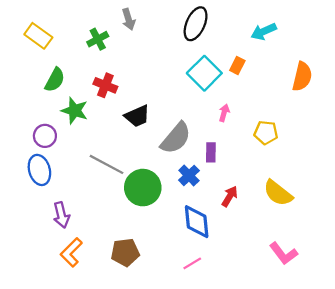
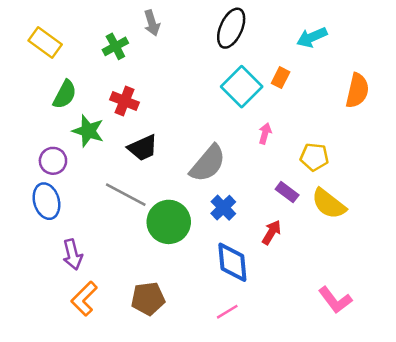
black trapezoid: (137, 116) -> (143, 148), moved
purple rectangle: (211, 152) -> (287, 192), moved, turned -54
yellow semicircle: (278, 193) -> (329, 204), moved

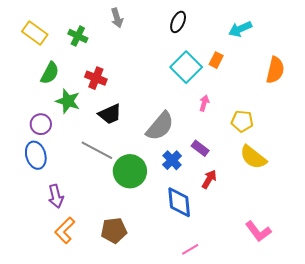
black ellipse: (231, 28) -> (178, 22), size x0.7
green cross: (115, 46) -> (78, 36), moved, turned -36
purple rectangle: (287, 192) -> (200, 148), moved
pink line: (227, 312) -> (190, 249), moved

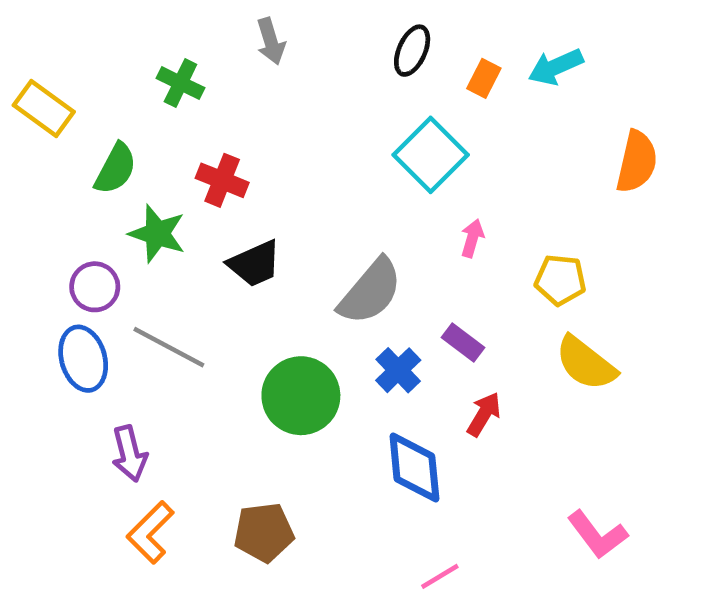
yellow rectangle: (35, 33) -> (44, 108), moved
orange rectangle: (216, 60) -> (484, 78), moved
gray line: (97, 150) -> (169, 347), moved

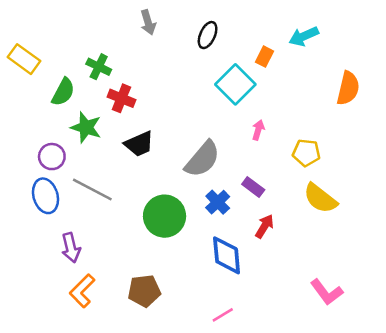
black ellipse: (412, 51) -> (208, 35), moved
orange rectangle: (484, 78) -> (265, 57), moved
green cross: (180, 83) -> (99, 67), moved
pink line: (440, 576) -> (223, 315), moved

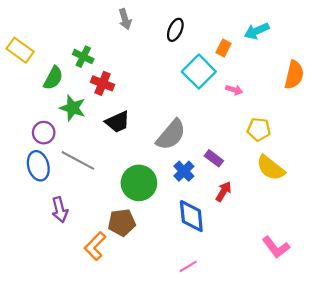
pink arrow: (258, 130) -> (234, 90), moved, turned 91
orange L-shape: (82, 291) -> (95, 246), moved
brown pentagon: (144, 291) -> (122, 223), moved

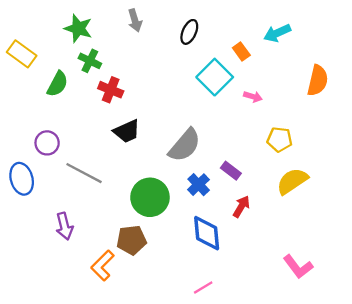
orange rectangle: (223, 48) -> (241, 52), turned -63
green star: (73, 108) -> (78, 28), moved
blue ellipse: (38, 166) -> (22, 179), moved
yellow semicircle: (271, 168) -> (292, 181), turned 108

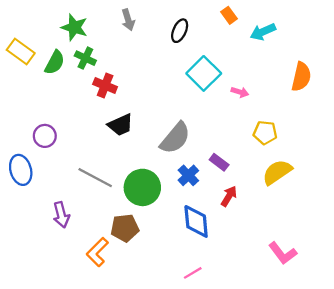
orange rectangle: (241, 52) -> (229, 15), moved
green semicircle: (57, 84) -> (55, 62), moved
gray line: (84, 173) -> (95, 178), moved

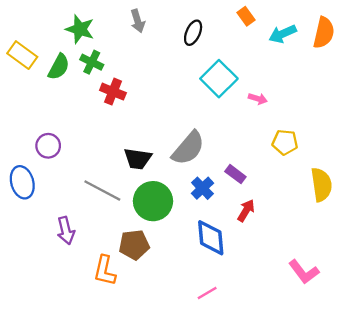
orange semicircle: (301, 77) -> (324, 33), moved
black trapezoid: (120, 125) -> (138, 159), moved, turned 32
yellow semicircle: (277, 172) -> (321, 185), moved, turned 116
orange L-shape: (97, 252) -> (105, 271), turned -32

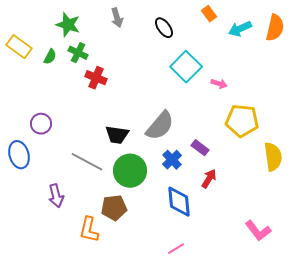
black ellipse: (193, 33) -> (164, 28), turned -60
green semicircle: (59, 67) -> (50, 57), size x0.7
yellow pentagon: (285, 142) -> (242, 121), size x1.5

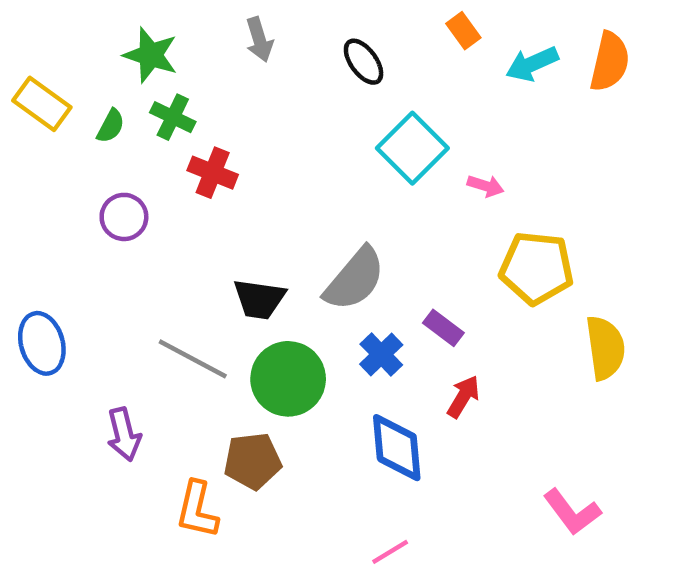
purple circle: (41, 124) -> (124, 217), moved

